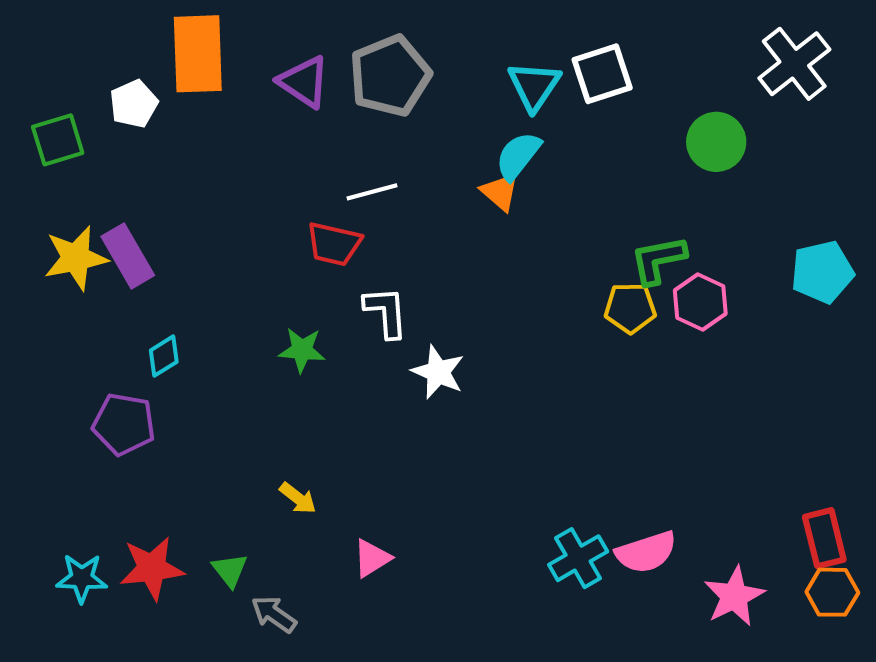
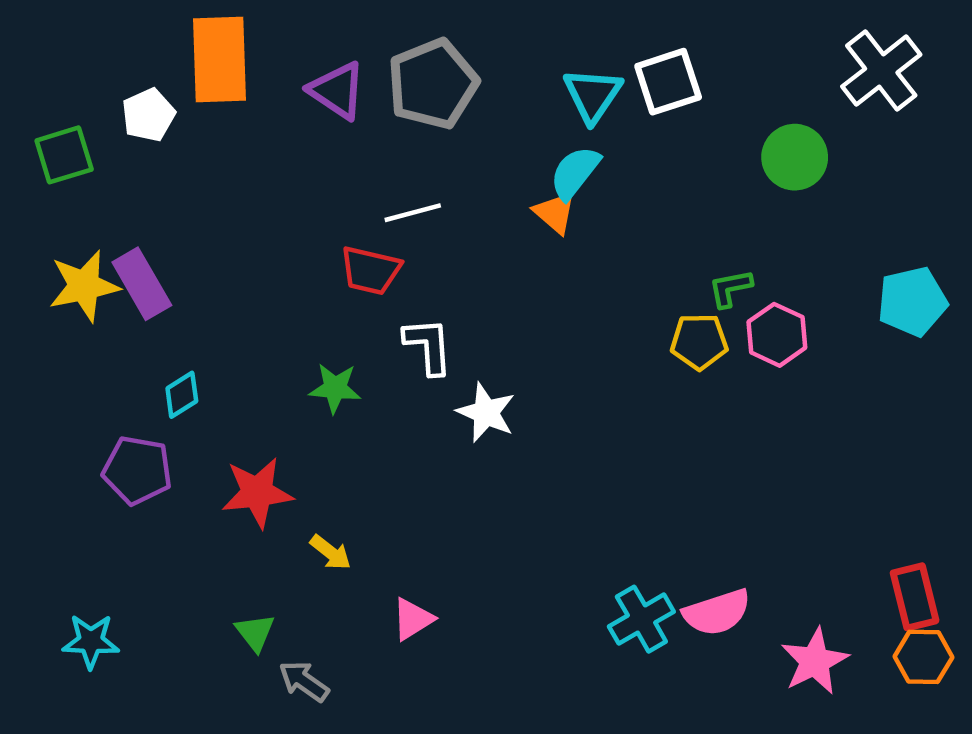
green L-shape: (658, 260) -> (730, 288), size x0.7
red star: (152, 568) -> (257, 492), moved

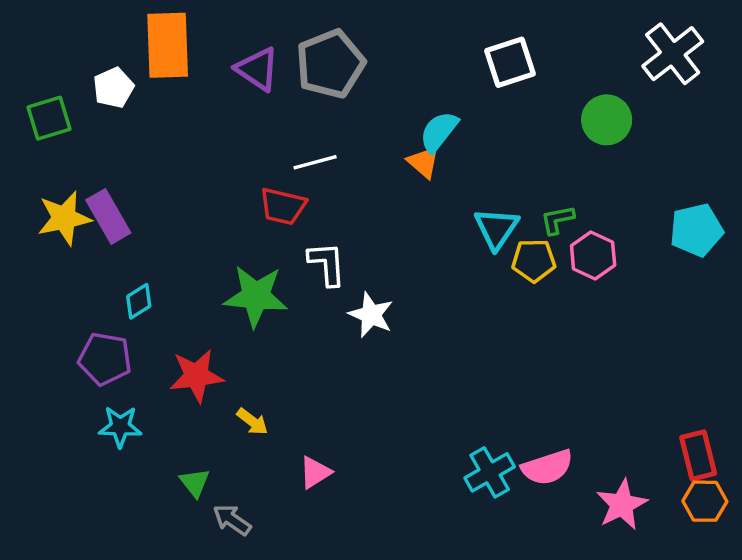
cyan triangle: (593, 95) -> (496, 228), moved
green star: (335, 388) -> (256, 296), size x1.6
cyan star: (91, 641) -> (120, 427), moved

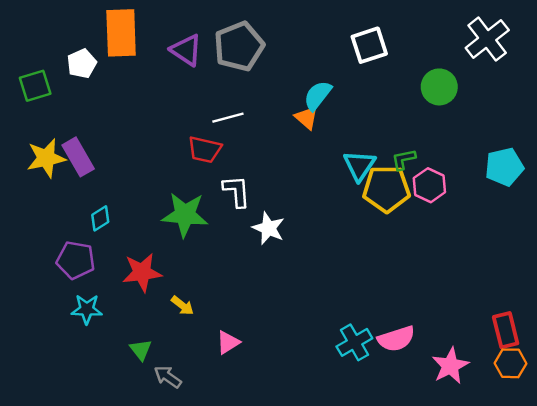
yellow pentagon: (534, 261) -> (386, 189), size x1.5

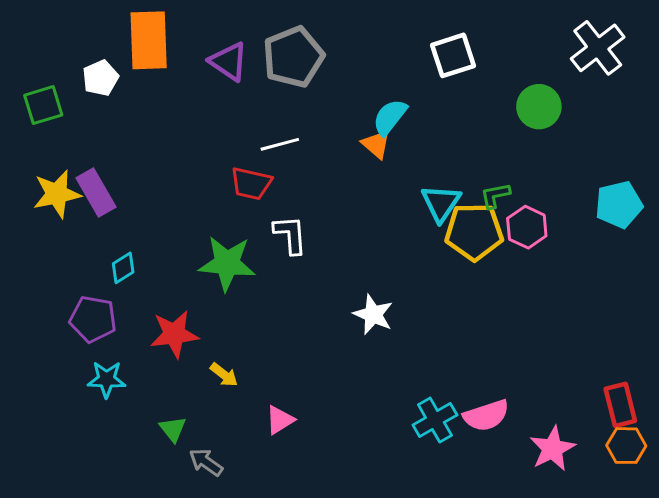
white star: (268, 228) -> (373, 315), moved

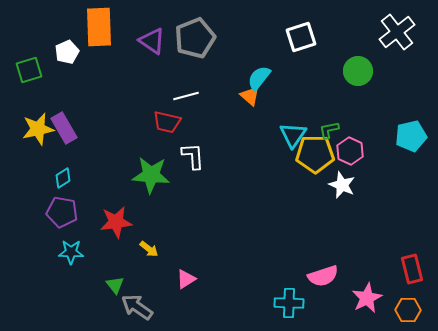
cyan diamond: (123, 268) -> (63, 178), moved
white star: (373, 315) -> (342, 185), moved
cyan cross: (435, 420) -> (289, 303), moved, turned 32
orange hexagon: (626, 446) -> (408, 310), moved
gray arrow: (206, 462) -> (137, 307), size x1.4

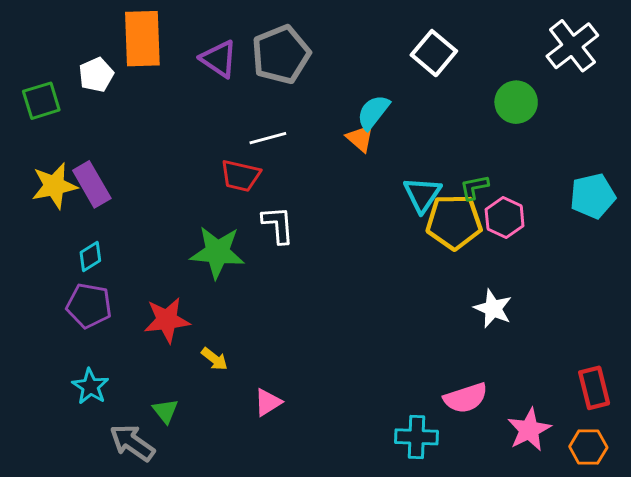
white square: (301, 37) -> (434, 53), turned -32
white star: (342, 185) -> (493, 308), moved
cyan star: (71, 252) -> (90, 386), moved, turned 30
gray arrow: (137, 307) -> (132, 443), moved

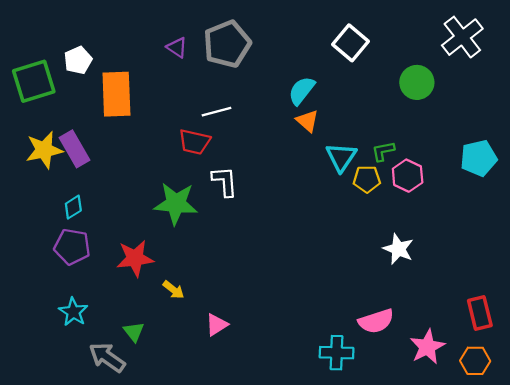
orange rectangle: (142, 39) -> (116, 94), moved
purple triangle: (219, 59) -> (177, 47), size x0.7
green square: (41, 101) -> (34, 81), size x1.4
orange triangle: (360, 138) -> (307, 121), moved
yellow pentagon: (454, 222) -> (367, 179), size x0.6

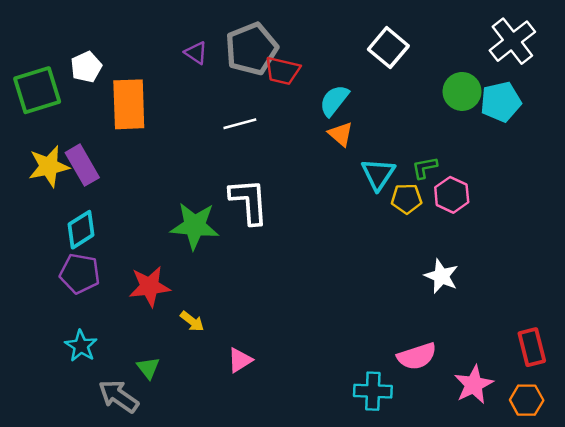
red trapezoid: (194, 142) -> (282, 71), moved
cyan pentagon: (479, 158) -> (501, 102), moved
white L-shape: (225, 181) -> (249, 201), size x1.4
cyan diamond: (73, 207) -> (81, 230), size x1.4

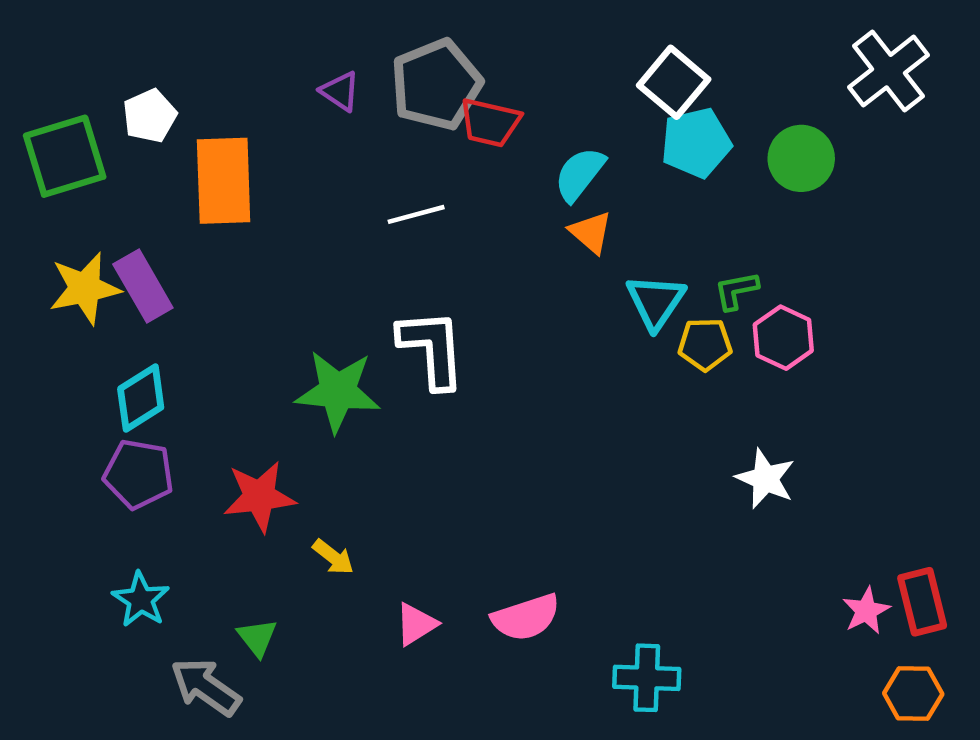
cyan pentagon: (501, 102) -> (696, 143), moved
pink semicircle: (417, 356) -> (526, 617), moved
pink star: (474, 385) -> (866, 611), moved, size x0.7

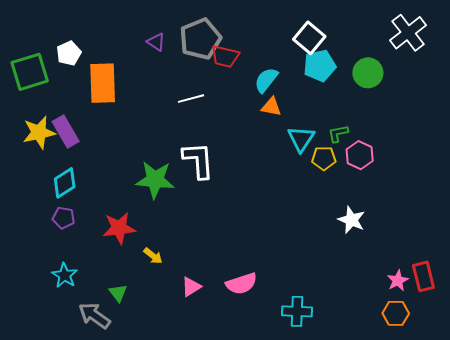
orange triangle: (591, 232) -> (271, 107), turned -30
purple pentagon: (138, 474) -> (64, 218), size x0.7
orange hexagon: (913, 694) -> (396, 313), moved

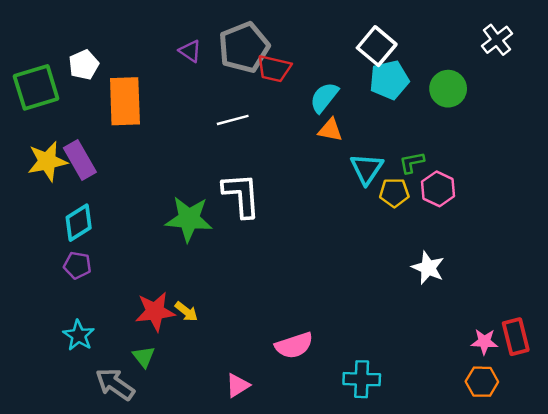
white cross: (408, 33) -> (497, 40), size x0.7
red star: (119, 228) -> (155, 312), moved
pink star: (398, 281) -> (484, 342), turned 30
pink triangle: (191, 287) -> (238, 385), moved

